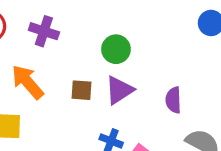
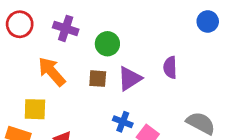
green circle: (116, 49) -> (107, 44), moved
purple semicircle: (173, 100) -> (170, 67), moved

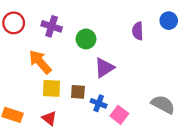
purple semicircle: (170, 67) -> (138, 31), moved
brown square: (98, 79) -> (78, 92), moved
yellow square: (35, 109) -> (52, 88), moved

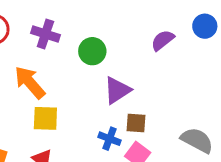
purple semicircle: (138, 31) -> (163, 40), turned 54
brown square: (78, 92) -> (136, 123), moved

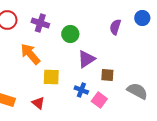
purple semicircle: (163, 40) -> (115, 27), turned -35
yellow square: (45, 118) -> (51, 77), moved
brown square: (136, 123) -> (107, 75), moved

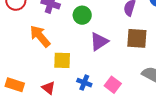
brown square: (107, 75) -> (137, 38), moved, size x1.5
blue cross: (81, 90) -> (84, 83), moved

